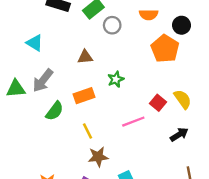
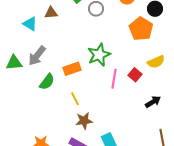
brown triangle: (85, 57) -> (51, 13), moved
green star: (116, 79) -> (99, 55), size x1.6
yellow semicircle: (183, 99) -> (156, 62), moved, turned 102
pink line: (133, 122) -> (114, 79), moved, turned -60

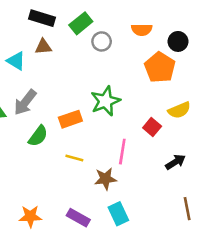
pink line: (114, 79) -> (122, 152), moved
yellow line: (75, 99) -> (74, 158), turned -48
brown star: (84, 121) -> (105, 179), moved

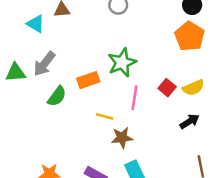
orange pentagon: (160, 67) -> (190, 36), moved
yellow semicircle: (179, 110) -> (193, 88), moved
pink line: (122, 152) -> (135, 98), moved
yellow line: (74, 158) -> (104, 116), moved

